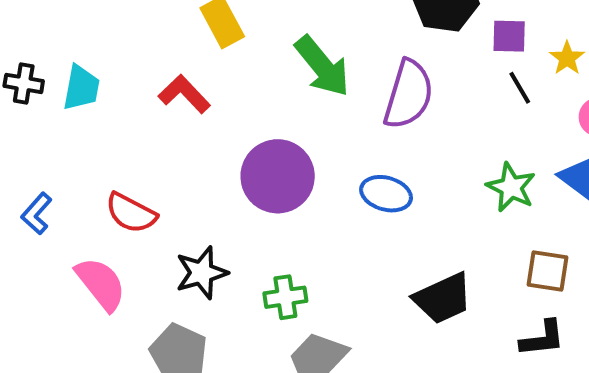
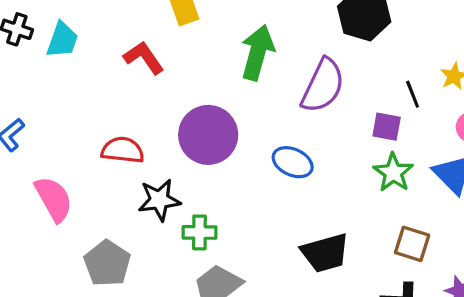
purple square: (509, 36) -> (387, 127), moved
green arrow: (322, 66) -> (257, 53), turned -134
red semicircle: (131, 213) -> (123, 150), moved, turned 150
black star: (202, 273) -> (159, 200), moved

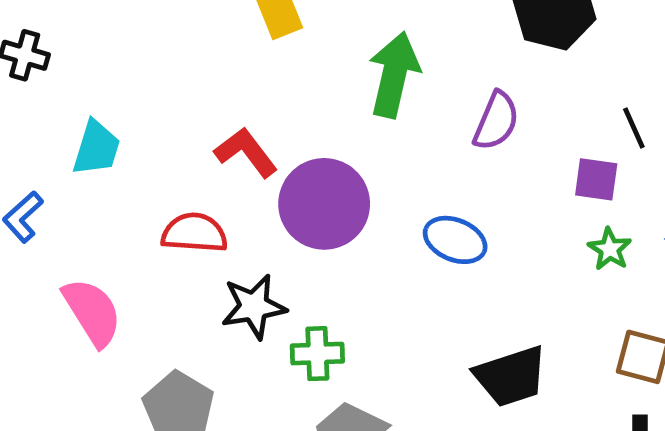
cyan trapezoid: (62, 40) -> (96, 148), moved
red L-shape: (144, 58) -> (246, 152), moved
purple semicircle: (323, 86) -> (496, 121), size x0.7
green star: (393, 173) -> (610, 249), size x0.7

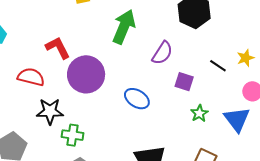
black line: (634, 128) -> (218, 66), turned -42
purple square: (596, 179) -> (184, 82), moved

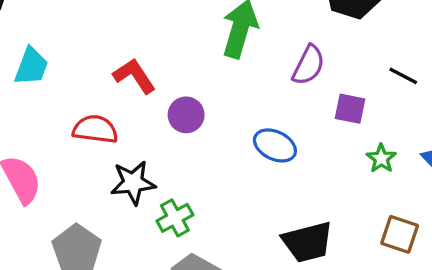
purple circle: (86, 74) -> (186, 115), size x0.6
green cross: (72, 135) -> (175, 218), turned -30

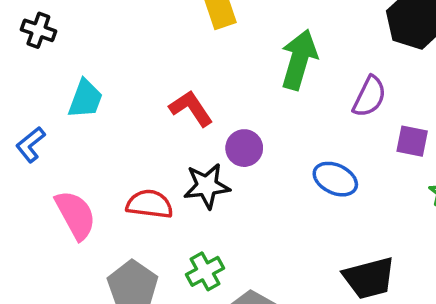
red semicircle: (95, 129) -> (150, 204), moved
black star: (133, 183) -> (207, 186), moved
green cross: (175, 218) -> (205, 271), moved

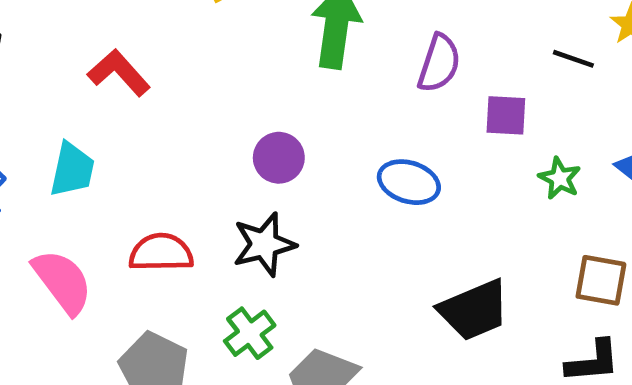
cyan trapezoid: (85, 99) -> (72, 170), moved
red L-shape: (191, 108) -> (119, 73), moved
black star: (207, 186) -> (264, 244), moved

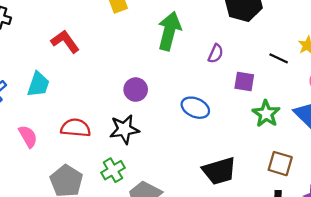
purple semicircle: (439, 63) -> (216, 54), size x0.7
green star: (560, 178) -> (266, 114), size x1.4
pink semicircle: (63, 282) -> (28, 136), size x0.7

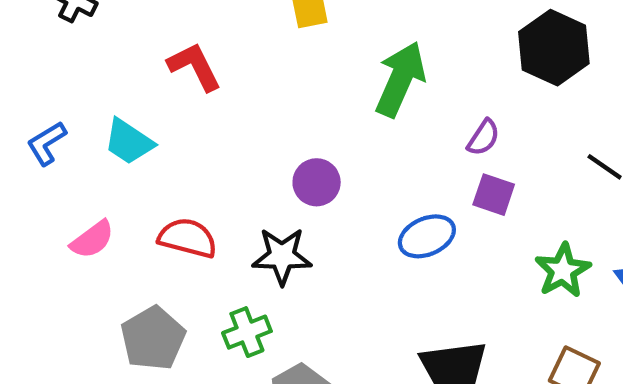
purple square: (244, 81) -> (494, 195), moved
cyan trapezoid: (38, 84) -> (129, 142), turned 96
blue ellipse: (195, 108) -> (427, 236), turned -56
pink semicircle: (28, 136) -> (92, 240), turned 75

